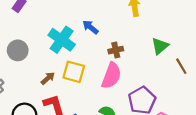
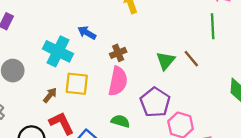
green triangle: (160, 46) -> (166, 61), moved

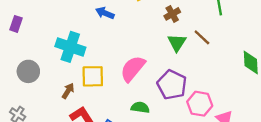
blue arrow: (87, 33) -> (105, 13), moved
brown cross: (118, 53) -> (172, 14), moved
pink semicircle: (118, 81) -> (133, 69), turned -144

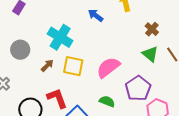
brown cross: (172, 14) -> (152, 29), turned -32
green triangle: (177, 43) -> (150, 54), turned -36
brown arrow: (68, 91) -> (47, 65), moved

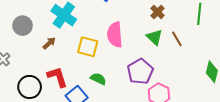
yellow square: (73, 66) -> (88, 47), moved
pink semicircle: (108, 67) -> (115, 35), moved, turned -60
green semicircle: (107, 101) -> (98, 79), moved

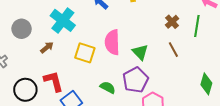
brown cross: (157, 12) -> (172, 22), moved
green triangle: (154, 37) -> (140, 52), moved
green semicircle: (98, 79) -> (108, 87), moved

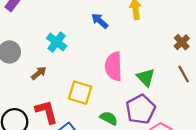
cyan cross: (63, 20) -> (57, 42), size x0.7
yellow square: (85, 53) -> (80, 93), moved

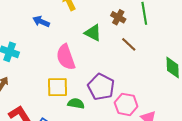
green triangle: (146, 77) -> (93, 33), moved
yellow square: (80, 93) -> (57, 87), moved

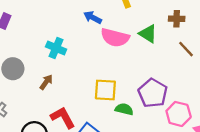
brown cross: (118, 17) -> (177, 19), turned -32
pink semicircle: (66, 57) -> (115, 38), moved, turned -60

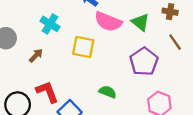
yellow square: (105, 90) -> (83, 47), moved
purple pentagon: (153, 93) -> (144, 62), moved

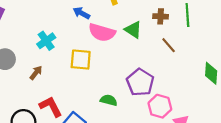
cyan cross: (50, 24) -> (46, 41), turned 30
purple pentagon: (144, 62) -> (140, 82), moved

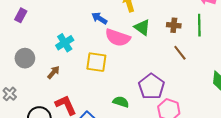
green triangle: (133, 30) -> (142, 27), moved

